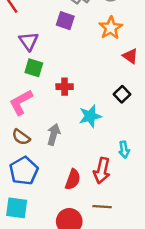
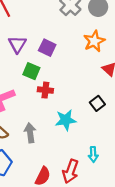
purple square: (65, 21) -> (47, 48), moved
green square: (34, 68) -> (31, 71), moved
gray arrow: (54, 134) -> (30, 133), turned -30

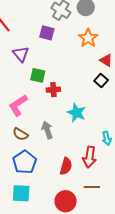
purple square: (47, 48) -> (47, 33), moved
black square: (97, 103) -> (101, 80), moved
cyan star: (66, 120) -> (76, 113), turned -30

